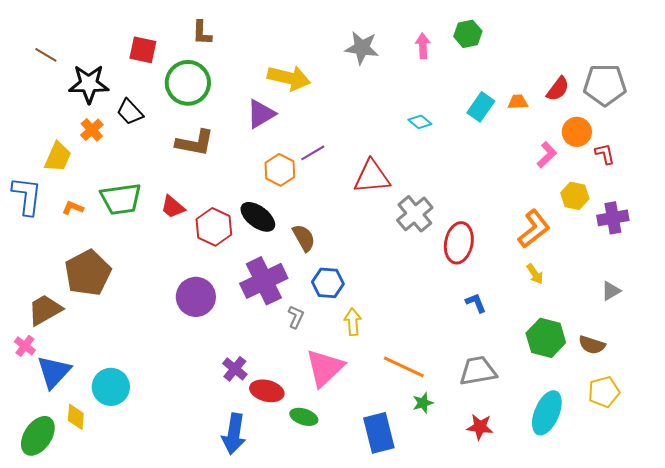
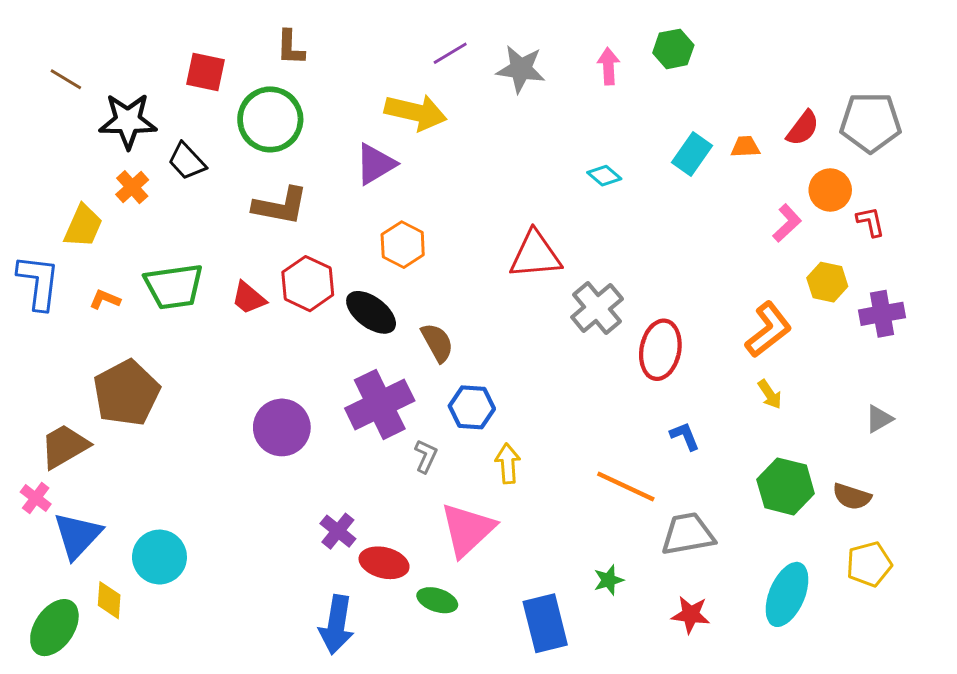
purple line: (313, 153) -> (450, 53), moved
red hexagon: (214, 227) -> (308, 284), moved
orange line: (404, 367) -> (626, 486), moved

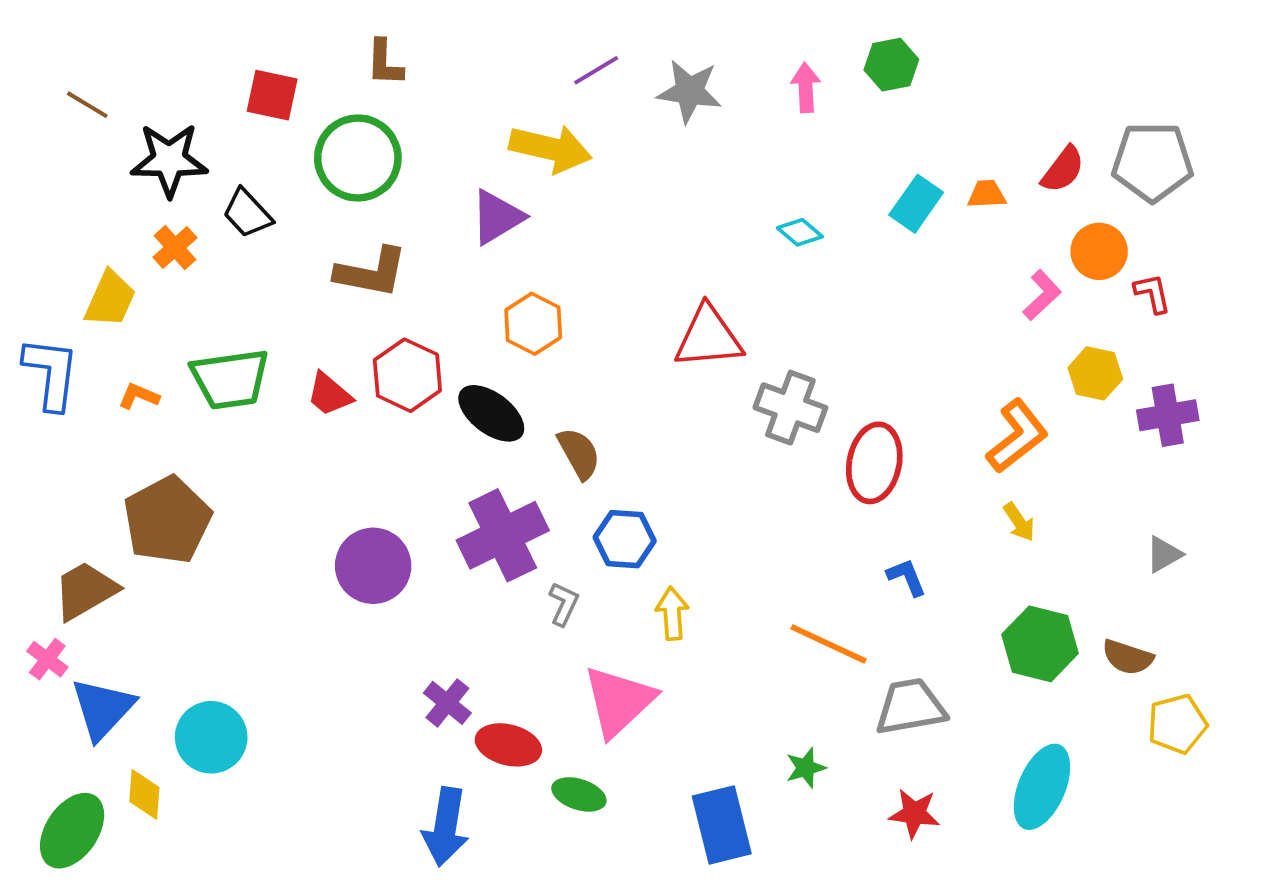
gray cross: (597, 308) -> (790, 408), turned -30
yellow pentagon: (869, 564) -> (1177, 724), moved

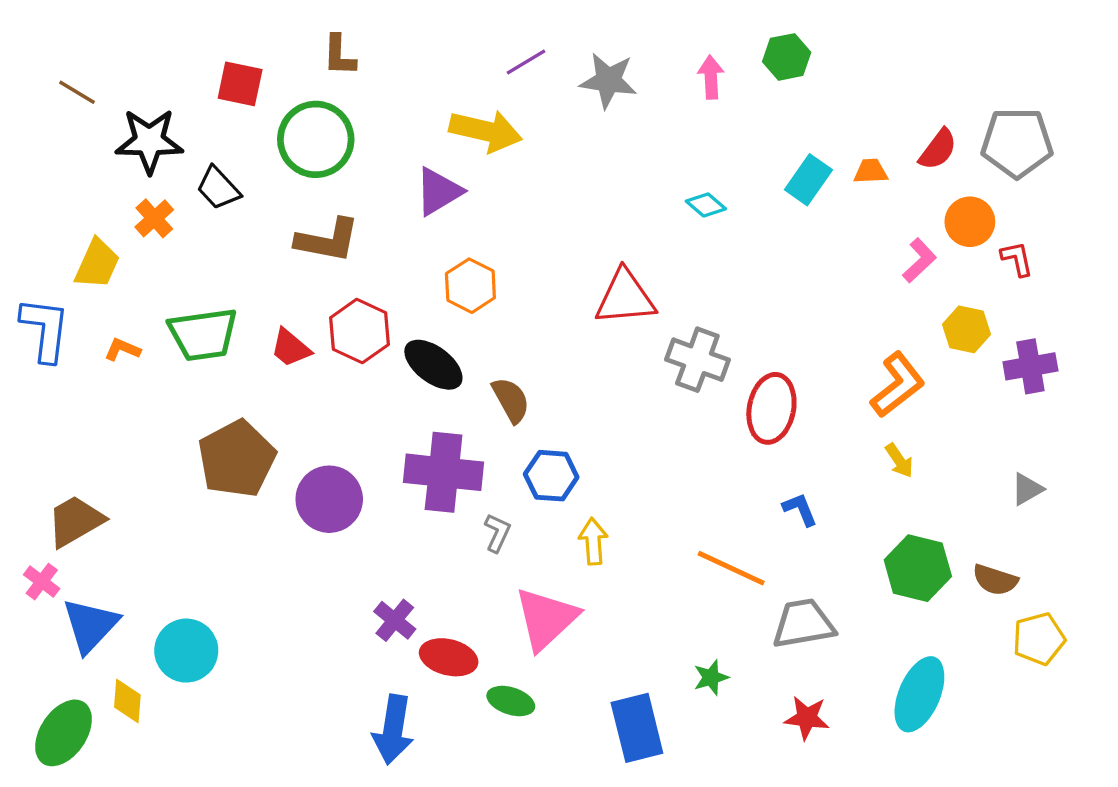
brown pentagon: (167, 520) -> (237, 459), moved
purple cross: (503, 535) -> (444, 472), turned 32

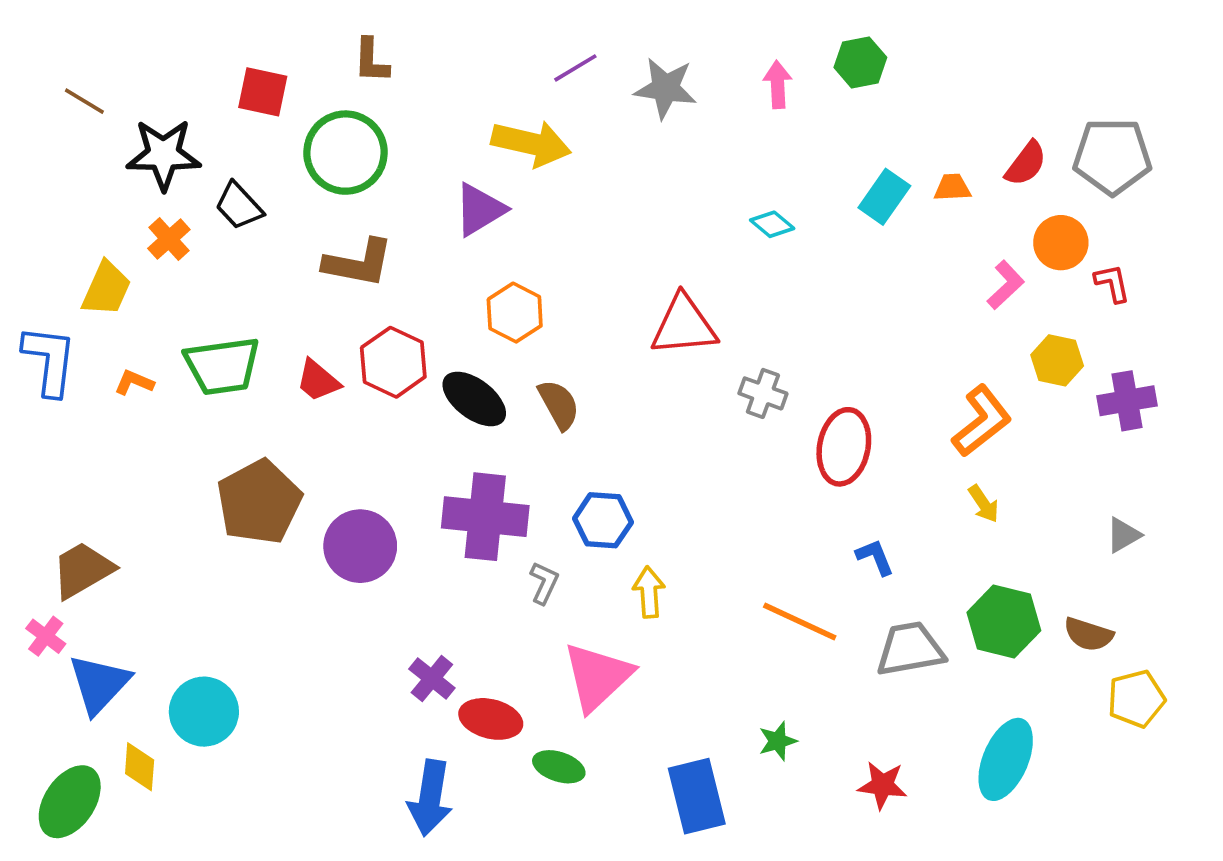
gray cross: (697, 360) -> (763, 393), size x0.7
brown semicircle: (511, 400) -> (559, 404), moved
gray trapezoid: (803, 624) -> (910, 649), moved

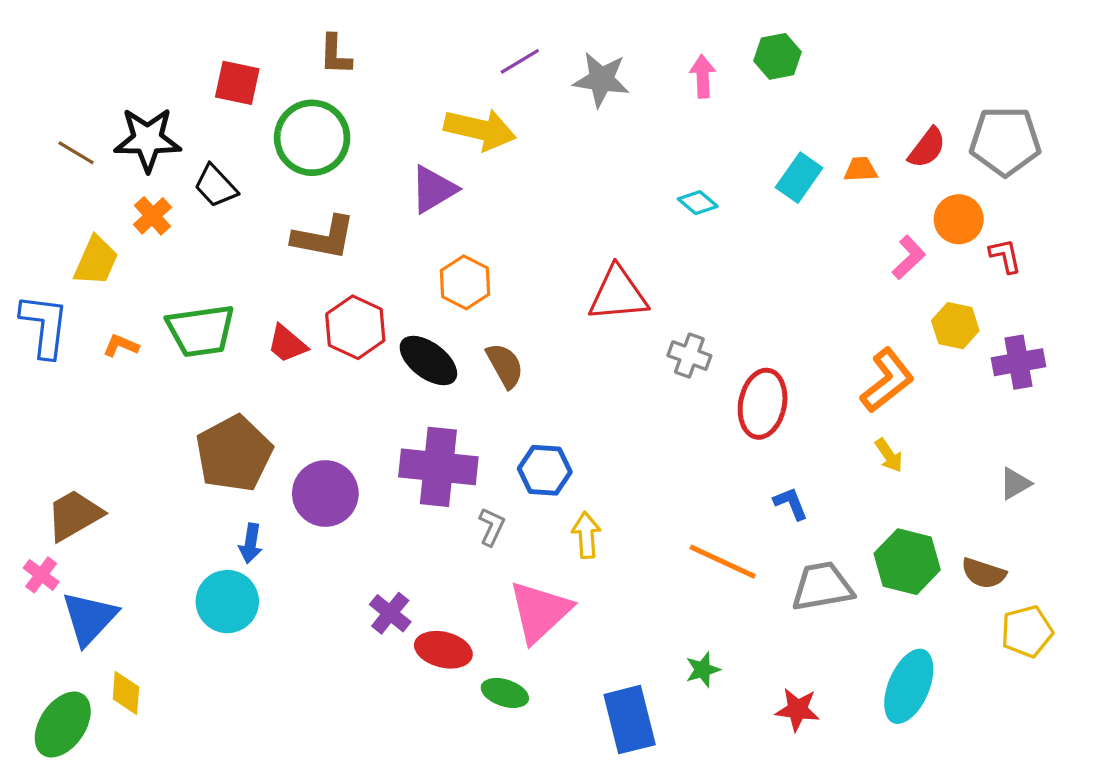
brown line: (84, 101) -> (76, 153), moved
cyan circle: (204, 712) -> (227, 602), moved
blue arrow: (430, 798) -> (251, 543), moved, size x0.6

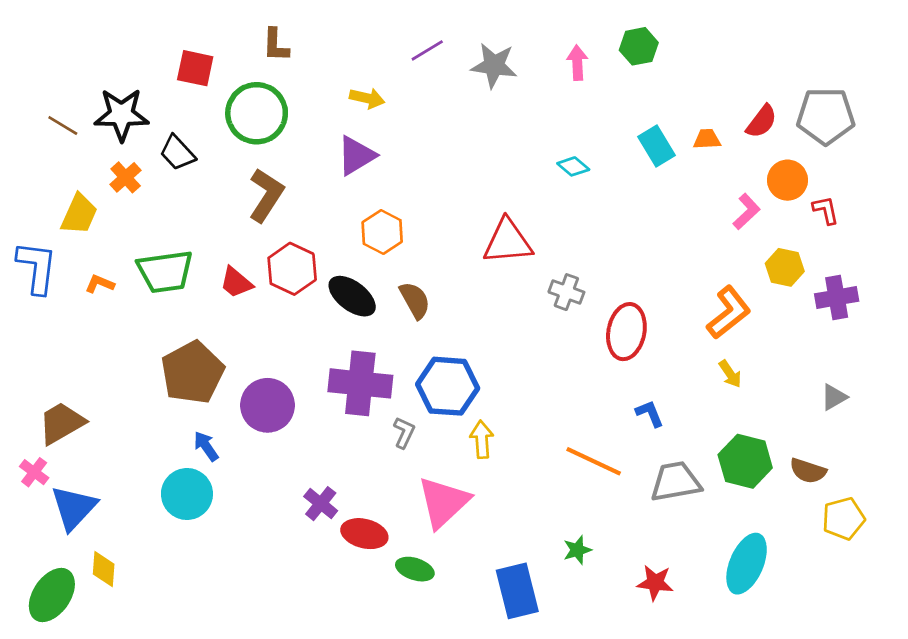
yellow arrow: (480, 129) -> (367, 98), moved, size x0.6
cyan rectangle: (799, 178) -> (656, 146), turned -66
brown L-shape: (324, 238) -> (266, 195), turned -68
blue hexagon: (545, 470) -> (448, 386), size x1.4
blue arrow: (251, 543) -> (206, 446), turned 136

